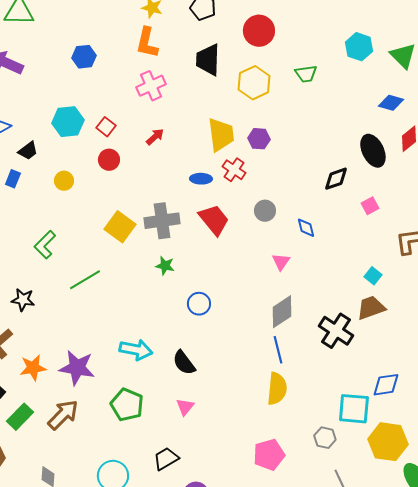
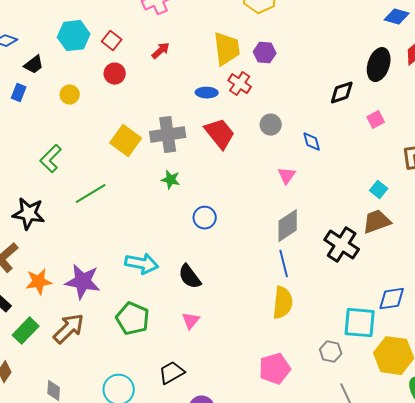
black ellipse: (373, 151) -> (379, 65), turned 44
black star: (23, 300) -> (29, 214), size x1.4

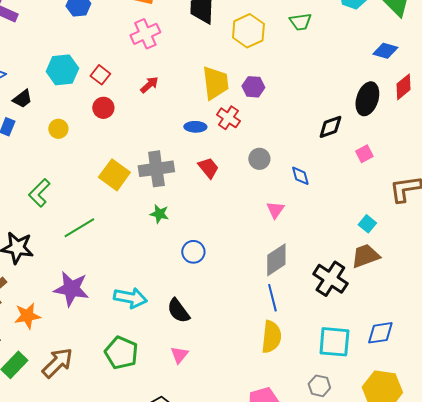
red trapezoid: (220, 134) -> (208, 168), size x0.7
purple star: (83, 282) -> (71, 289), moved
cyan square: (360, 323) -> (334, 342), moved

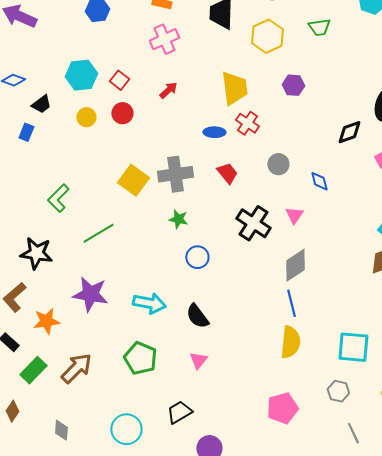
purple hexagon: (253, 87) -> (293, 85), moved
yellow circle: (58, 129) -> (86, 117), moved
blue circle: (193, 252) -> (197, 257), moved
black cross: (330, 279) -> (253, 223), moved

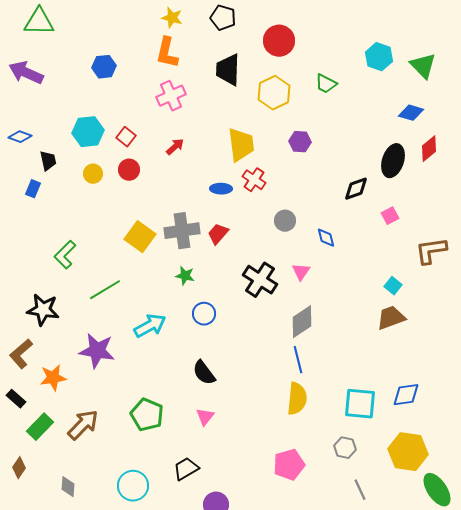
green trapezoid: (319, 27) -> (326, 84), turned 35
black trapezoid: (41, 104) -> (48, 161), turned -65
red trapezoid: (227, 173) -> (218, 234), moved, turned -100
cyan arrow: (149, 303) -> (150, 326), moved, turned -40

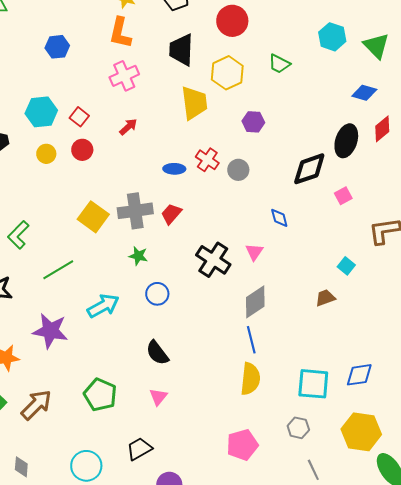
yellow trapezoid: (241, 145) -> (194, 103), moved
black diamond: (356, 189) -> (309, 169), size x1.4
gray circle: (285, 221) -> (238, 170), moved
brown trapezoid: (391, 318) -> (325, 298), moved, size x0.7

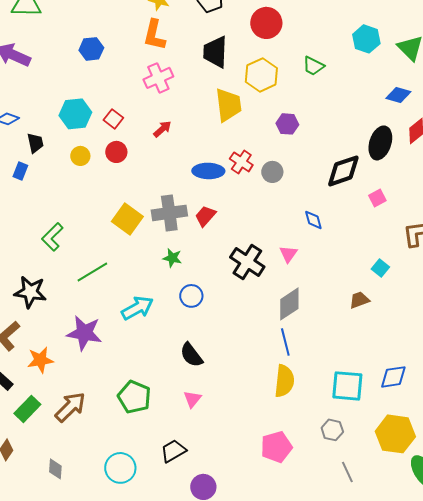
blue ellipse: (174, 169) -> (208, 171), size x1.4

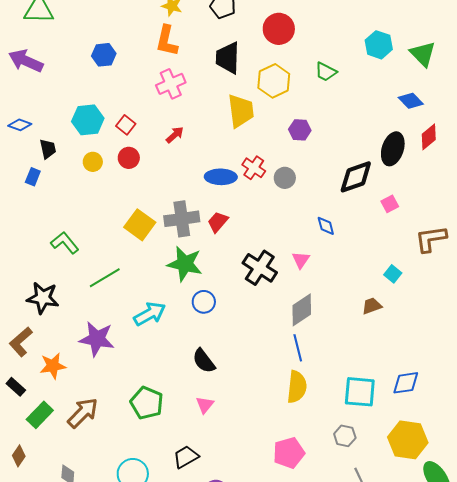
blue diamond: (398, 95) -> (411, 101), turned 30
green L-shape: (52, 237) -> (65, 243), turned 96
green star: (172, 258) -> (185, 264), size x1.8

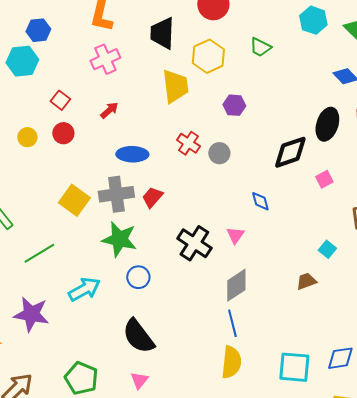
cyan hexagon: (88, 120) -> (22, 61), moved
blue ellipse: (221, 177) -> (132, 154), moved
black semicircle: (204, 361) -> (138, 336), size x1.4

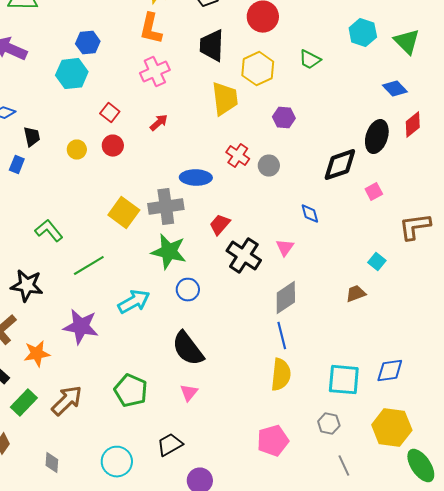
blue ellipse: (132, 154) -> (196, 178), moved
red trapezoid: (152, 197) -> (220, 225), moved

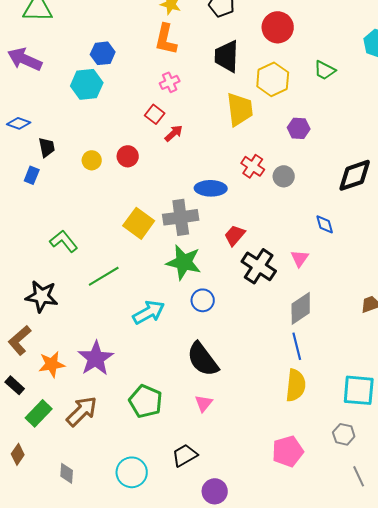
pink cross: (155, 72) -> (170, 82), size x0.7
red square: (110, 113) -> (155, 114), moved
purple star: (81, 327) -> (96, 358), moved, turned 30

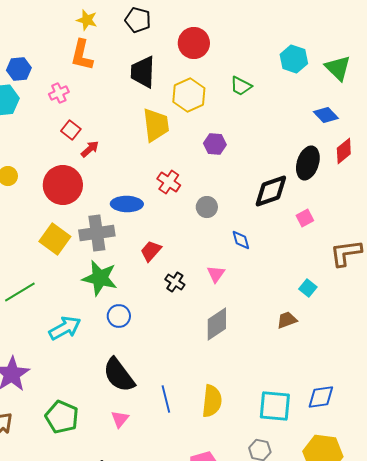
pink cross: (170, 82) -> (59, 93), moved
red circle: (128, 156) -> (63, 185), moved, size x1.8
gray circle: (284, 176) -> (207, 207), moved
black cross: (259, 266) -> (175, 282), size x0.6
blue line: (297, 346) -> (166, 399), moved

